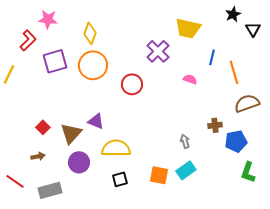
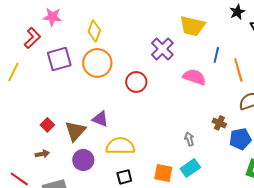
pink semicircle: (190, 79) -> (194, 77), size x1.6
brown cross: (215, 125) -> (219, 123), turned 32

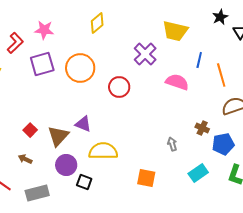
pink star: (52, 17) -> (44, 30), moved
yellow diamond: (94, 31) -> (97, 23), moved, turned 30
brown arrow: (42, 154) -> (25, 159), turned -144
cyan rectangle: (190, 168) -> (198, 173), moved
black square: (124, 177) -> (84, 182), moved, turned 35

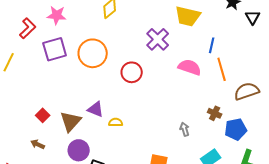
orange line: (221, 75) -> (222, 69), moved
yellow semicircle: (103, 151) -> (116, 122), moved, size x0.5

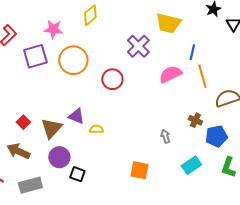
pink star: (57, 15) -> (53, 29), moved
pink semicircle: (190, 67) -> (170, 74), turned -45
brown arrow: (38, 144) -> (18, 151), size x1.6

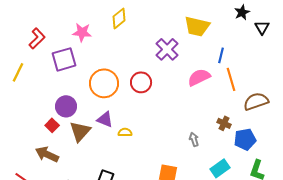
orange circle: (73, 60) -> (104, 83), moved
purple circle: (59, 157) -> (66, 106), moved

